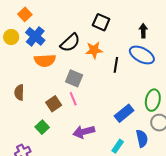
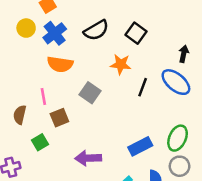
black semicircle: (70, 43) -> (96, 30), moved
brown semicircle: (19, 92) -> (20, 115), moved
pink line: (73, 99) -> (43, 97), moved

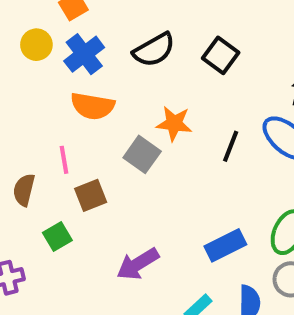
orange star: (121, 64) -> (174, 123), moved
purple arrow: (88, 158) -> (138, 264), turned -30

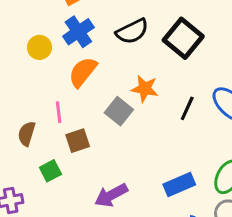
yellow circle: (36, 45) -> (39, 47), moved
black square: (221, 55) -> (183, 38), size x1.4
orange semicircle: (93, 106) -> (83, 72), turned 116

